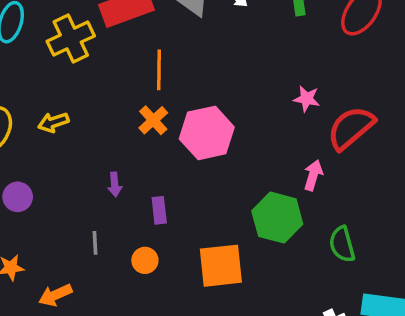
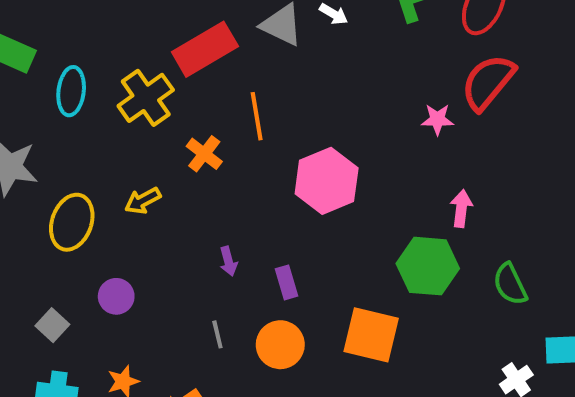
orange cross: (153, 120) -> (204, 154), moved
red semicircle: (351, 128) -> (488, 82), moved
orange circle: (145, 260) -> (280, 345), size x1.5
orange square: (221, 266) -> (371, 335), turned 30

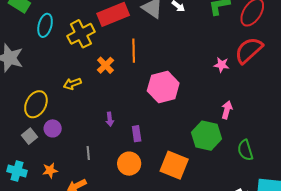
yellow ellipse: (72, 222) -> (36, 104), moved
gray square: (52, 325) -> (29, 136), moved
gray line: (217, 334) -> (88, 153), moved

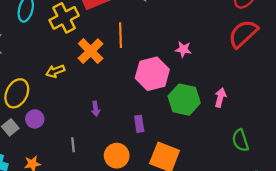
orange cross: (105, 65) -> (91, 51), size x1.4
pink star: (222, 65) -> (183, 49), moved
purple rectangle: (137, 134) -> (139, 124), moved
green hexagon: (207, 136) -> (184, 100), moved

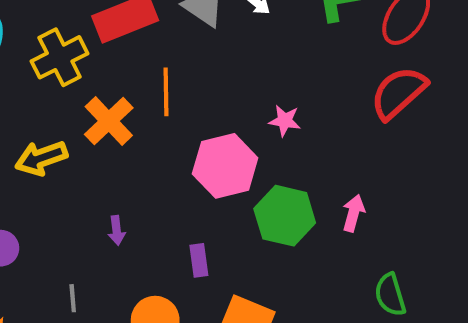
yellow arrow: (55, 71) -> (41, 158), size x1.4

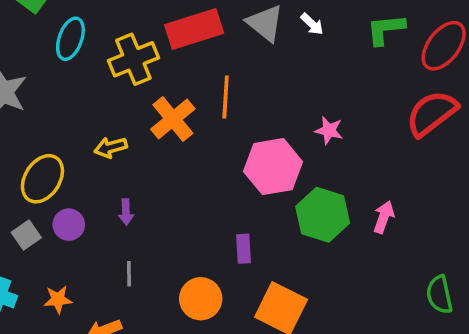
yellow arrow: (41, 158) -> (111, 147), size x0.7
purple arrow: (117, 230) -> (126, 212), moved
green semicircle: (390, 295) -> (440, 295), moved

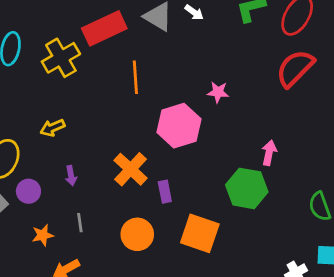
orange cross: (173, 119) -> (131, 169), moved
green hexagon: (323, 215) -> (247, 188), moved
orange star: (58, 299) -> (43, 235), moved

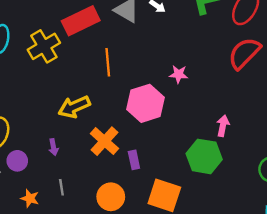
yellow arrow: (52, 128) -> (74, 107), moved, size x1.5
orange star: (43, 235) -> (30, 198), turned 30

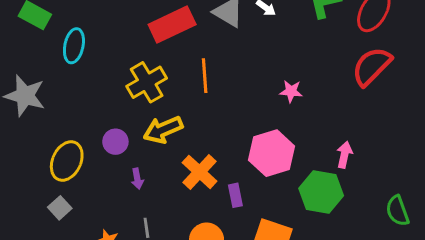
yellow cross: (44, 46) -> (147, 82), moved
pink hexagon: (145, 103) -> (272, 153), moved
purple circle: (17, 161) -> (115, 142), moved

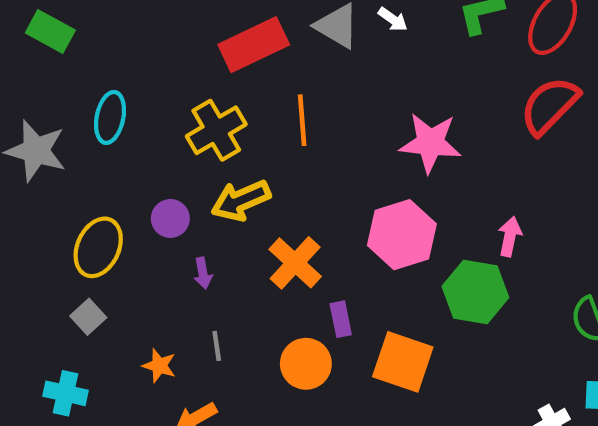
cyan ellipse: (74, 46) -> (110, 117), moved
pink star: (291, 91) -> (430, 143), size x1.8
purple rectangle: (235, 195) -> (341, 319), moved

